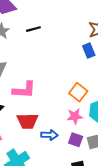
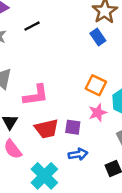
blue arrow: (49, 135) -> (78, 154), moved
purple square: (76, 140) -> (73, 127), moved

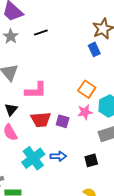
blue arrow: (78, 154) -> (58, 156), moved

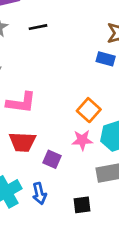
blue rectangle: (94, 49) -> (106, 59), turned -56
purple square: (63, 121) -> (52, 159), moved
blue arrow: (58, 156) -> (39, 194), turned 70

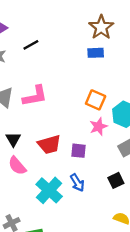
pink L-shape: (21, 103) -> (35, 96), moved

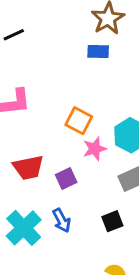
orange square: (96, 100) -> (79, 121), moved
purple square: (78, 151) -> (66, 179), turned -35

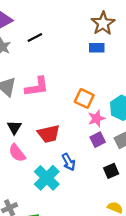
purple square: (66, 179) -> (98, 140), moved
blue arrow: (62, 220) -> (69, 162), moved

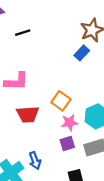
blue rectangle: (97, 48) -> (82, 53), turned -56
red trapezoid: (49, 134) -> (28, 114), moved

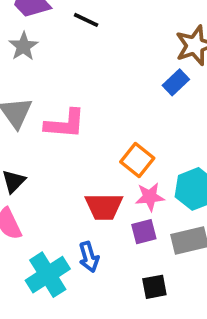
black line: (23, 33) -> (86, 20), moved, turned 40
red trapezoid: (28, 114) -> (104, 207), moved

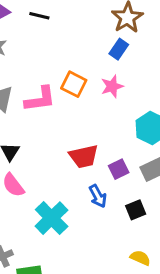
orange square: (137, 160) -> (74, 84), moved
pink star: (150, 197) -> (112, 86), moved
blue arrow: (89, 257) -> (98, 196), moved

